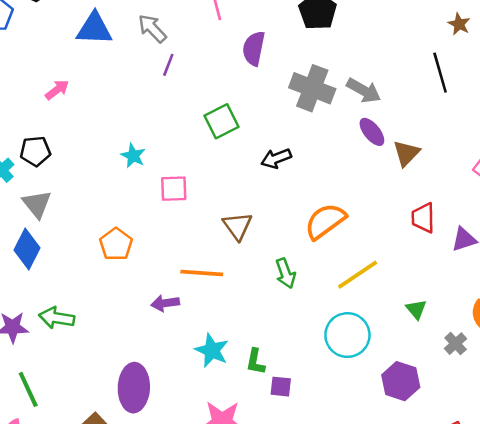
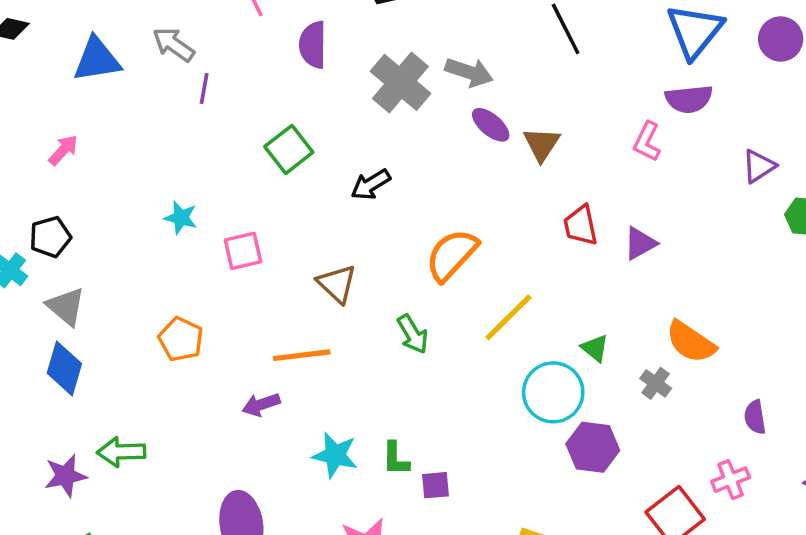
gray cross: (312, 88) -> (400, 82), turned 30
cyan circle: (347, 335) -> (553, 392), moved

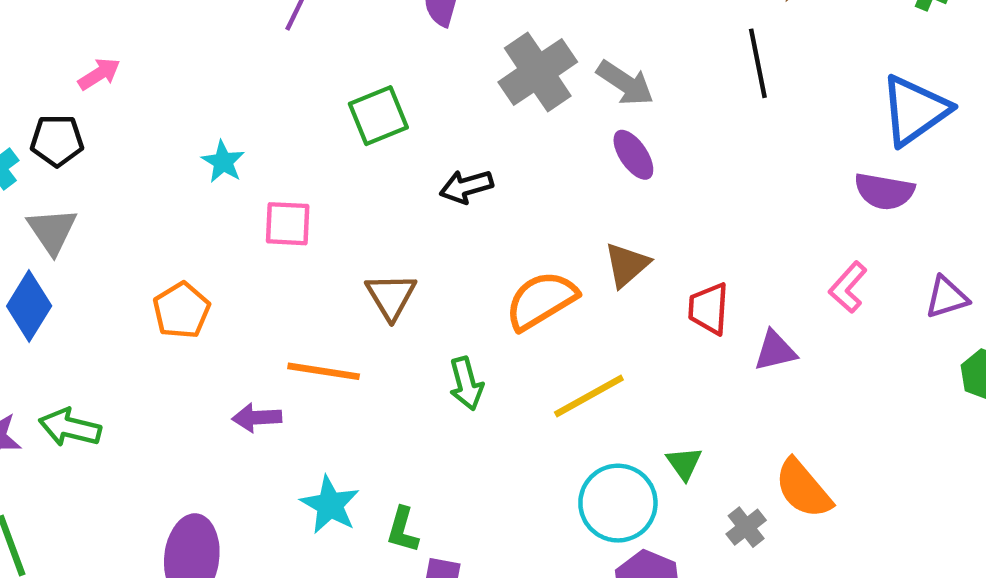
pink L-shape: (647, 142) -> (848, 287), moved
brown triangle: (542, 144) -> (627, 265), moved
pink arrow: (63, 150) -> (99, 74), moved

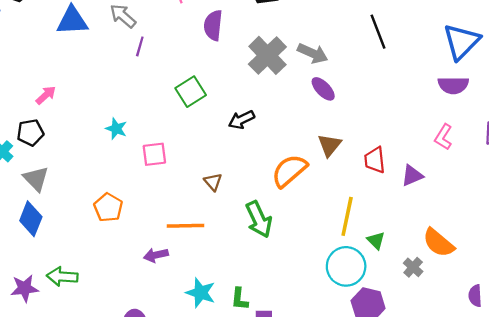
brown triangle: (391, 296) -> (213, 182), size x0.7
green arrow: (466, 384) -> (259, 219), size x1.4
yellow line: (589, 396) -> (347, 216), moved, turned -39

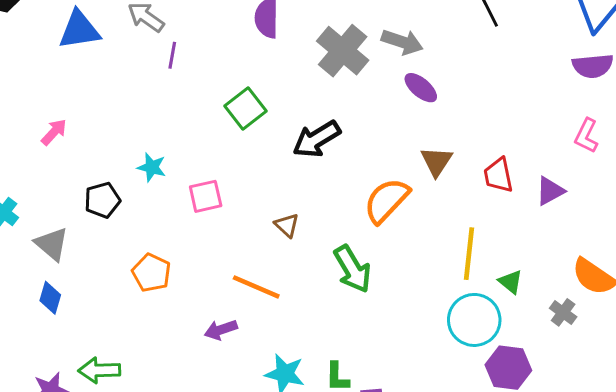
black arrow: (241, 120) -> (316, 139), size x1.4
black pentagon: (30, 133) -> (102, 200), moved
blue diamond: (31, 219) -> (50, 298), size x0.7
orange line: (186, 226) -> (256, 287), turned 30

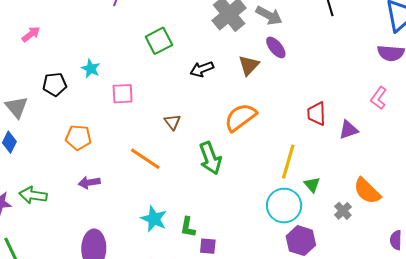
black arrow: (316, 139) -> (202, 69), size x0.7
brown triangle: (436, 161) -> (249, 65), moved
orange pentagon: (151, 273) -> (78, 137), turned -30
purple arrow: (221, 330) -> (89, 182), moved

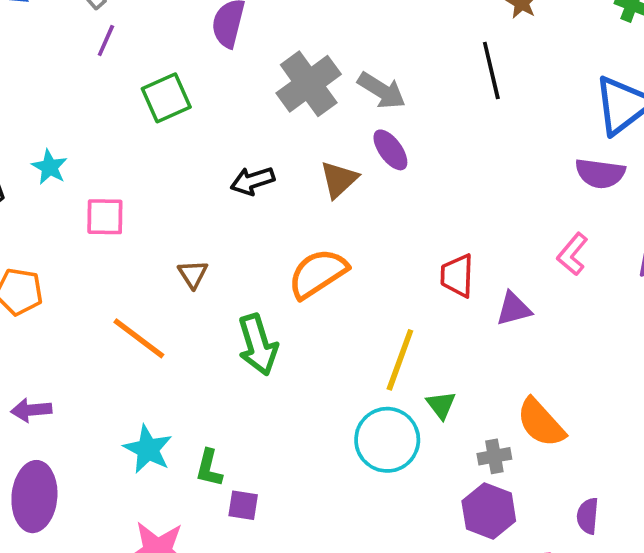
green square: (159, 41) -> (166, 98), moved
purple arrow: (89, 182) -> (31, 410), moved
gray cross: (343, 211) -> (494, 456), turned 30
purple hexagon: (301, 241) -> (489, 511), moved

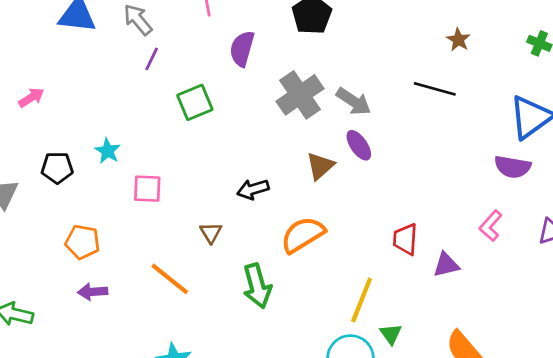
black line: (491, 70) -> (435, 89), turned -63
black arrow: (252, 181) -> (253, 189), moved
purple arrow: (31, 410) -> (93, 292), moved

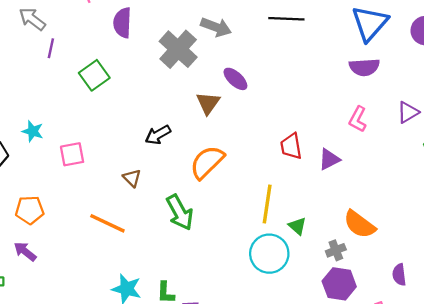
gray arrow: (354, 101) -> (216, 27), moved
purple arrow: (93, 292) -> (25, 251), moved, turned 55

